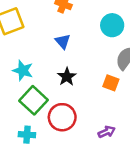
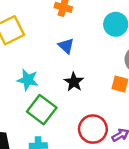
red circle: (62, 117) -> (93, 129), moved

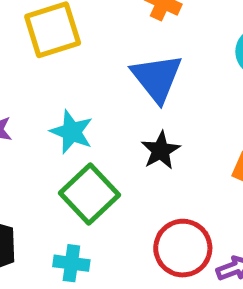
blue triangle: (66, 46) -> (157, 78), size x1.6

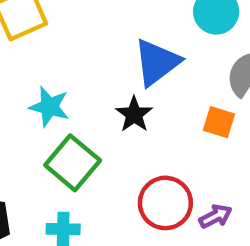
blue triangle: (157, 78) -> (157, 62), moved, turned 38

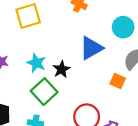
black star: (134, 114) -> (61, 69), moved

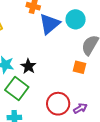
blue triangle: (91, 48) -> (50, 24), moved

